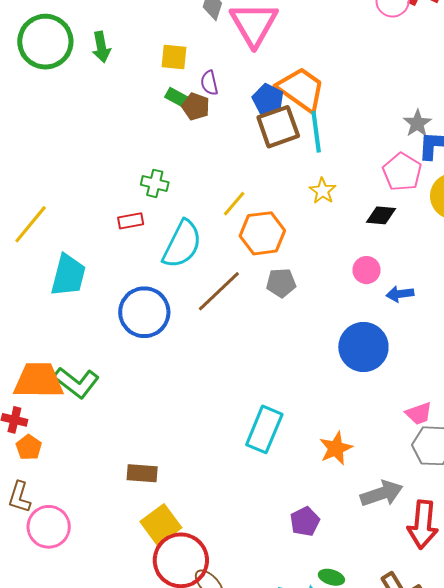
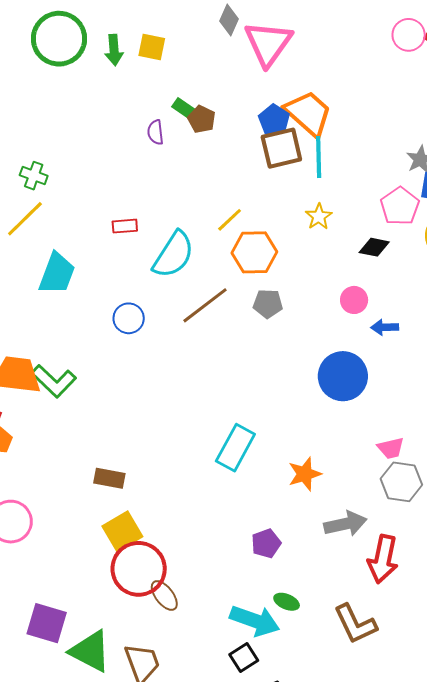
yellow square: (174, 57) -> (152, 47), moved
purple semicircle: (209, 83) -> (155, 132), moved
green cross: (155, 183) -> (34, 176), moved
blue circle: (144, 312) -> (129, 318), size x0.6

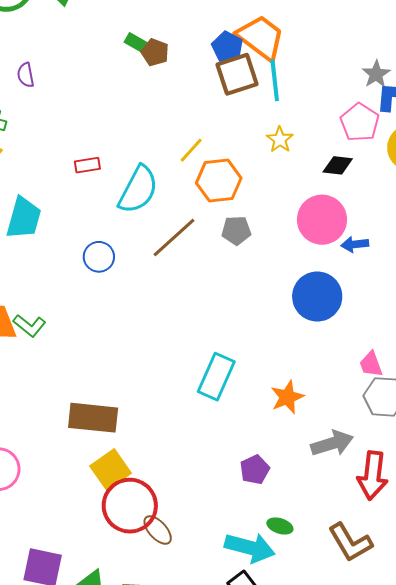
purple semicircle: (155, 132) -> (26, 75), moved
pink circle: (354, 300) -> (322, 220), size x1.8
green L-shape: (54, 381) -> (29, 325), size x0.7
pink trapezoid: (391, 448) -> (371, 364), turned 88
brown rectangle: (109, 478) -> (93, 418), size x1.6

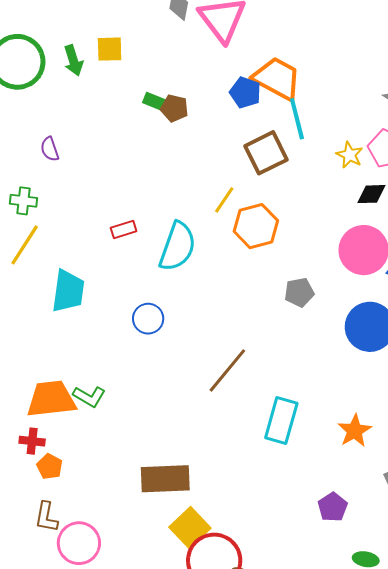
brown square: (237, 74) -> (266, 153), moved
yellow star: (280, 140) -> (350, 155), moved
gray pentagon: (236, 230) -> (299, 292), moved
brown line: (174, 237) -> (227, 370), moved

